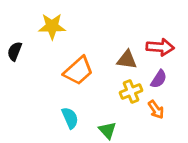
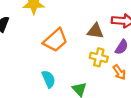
yellow cross: (131, 92) -> (99, 57), turned 36

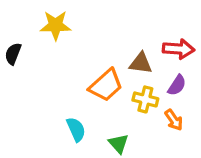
orange trapezoid: (55, 40) -> (106, 85), moved

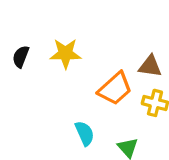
yellow star: (56, 25) -> (65, 53), moved

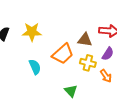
cyan semicircle: (85, 133) -> (35, 67), moved

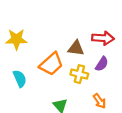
orange arrow: (106, 76) -> (100, 101), moved

